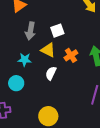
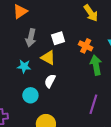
orange cross: (71, 55) -> (86, 46), moved, turned -32
cyan circle: (16, 83) -> (30, 95), moved

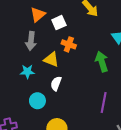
orange triangle: (20, 11) -> (38, 15), moved
white square: (58, 38) -> (59, 23), moved
orange cross: (86, 46) -> (69, 44), moved

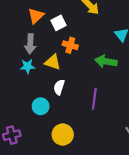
green arrow: (102, 62) -> (106, 61), turned -60
cyan star: (27, 72) -> (28, 66), moved
purple line: (104, 103) -> (94, 99), moved

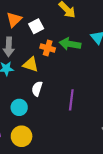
green arrow: (106, 61) -> (70, 44), moved
yellow circle: (63, 135) -> (22, 136), moved

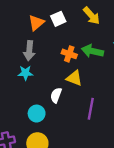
white square: (36, 26) -> (58, 19), moved
yellow triangle: (31, 64) -> (74, 78), moved

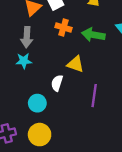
orange cross: (69, 54) -> (63, 28), moved

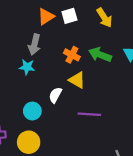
orange cross: (63, 28) -> (72, 55), moved
purple line: (94, 96) -> (89, 114), turned 75

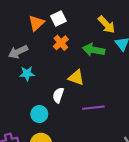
yellow arrow: (104, 18) -> (107, 25), moved
gray arrow: (34, 44) -> (18, 52), moved, turned 60
orange cross: (72, 55) -> (61, 43), moved, turned 32

